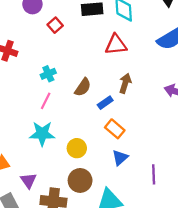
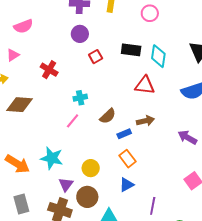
brown arrow: (125, 83) -> (145, 121), turned 48
cyan star: (42, 134) -> (52, 158), moved
purple triangle: (28, 181) -> (66, 185), moved

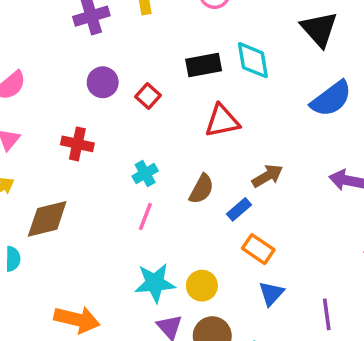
purple circle: (80, 34) -> (103, 82), moved
red triangle: (145, 85) -> (222, 121), moved
cyan star: (52, 158) -> (155, 283), moved

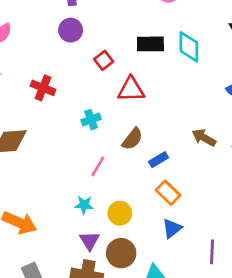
purple circle: (103, 82) -> (71, 30), moved
red triangle: (222, 121) -> (131, 89), moved
brown arrow: (267, 176) -> (204, 138), moved, turned -130
pink line: (145, 216) -> (98, 166), moved
cyan star: (155, 283) -> (84, 205), size x0.6

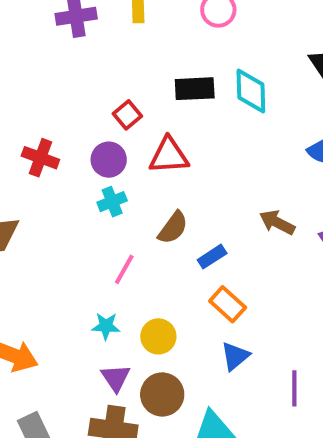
purple circle: (71, 30) -> (109, 160), moved

